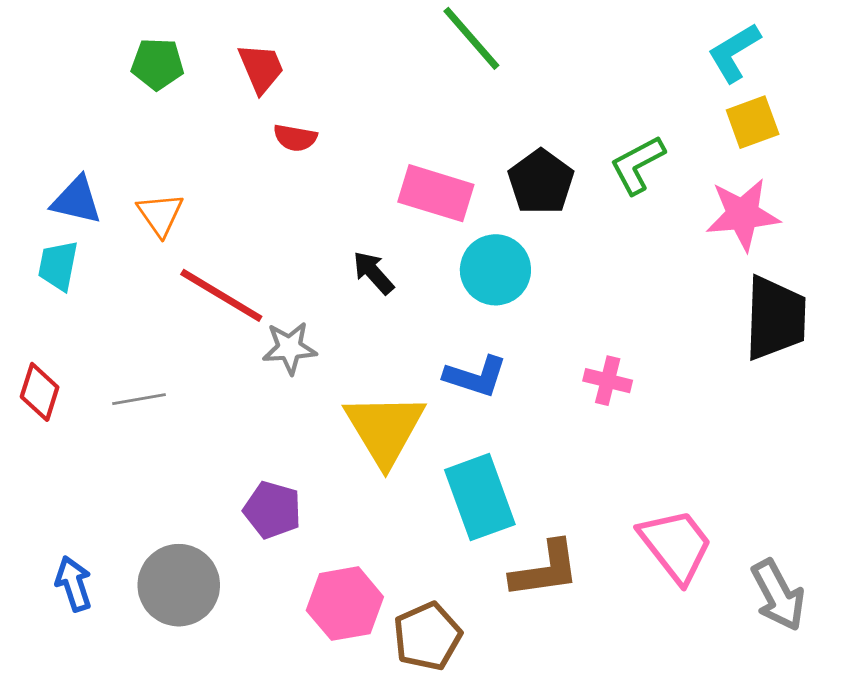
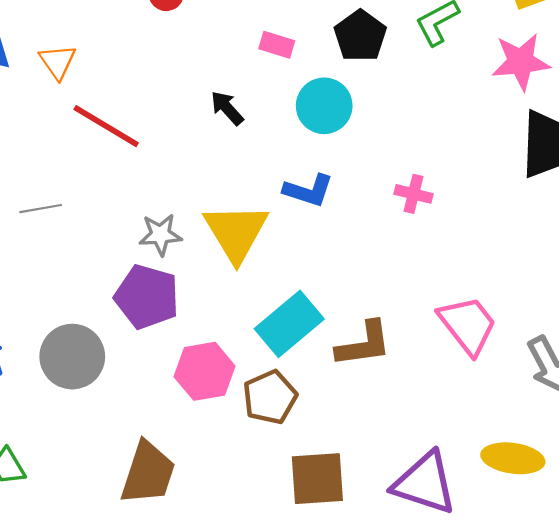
pink rectangle: (436, 193) -> (277, 45), size x0.6
gray star: (290, 348) -> (160, 235), moved
cyan rectangle: (480, 497) -> (289, 324), moved, turned 70
purple pentagon: (272, 510) -> (147, 297), size x1.4

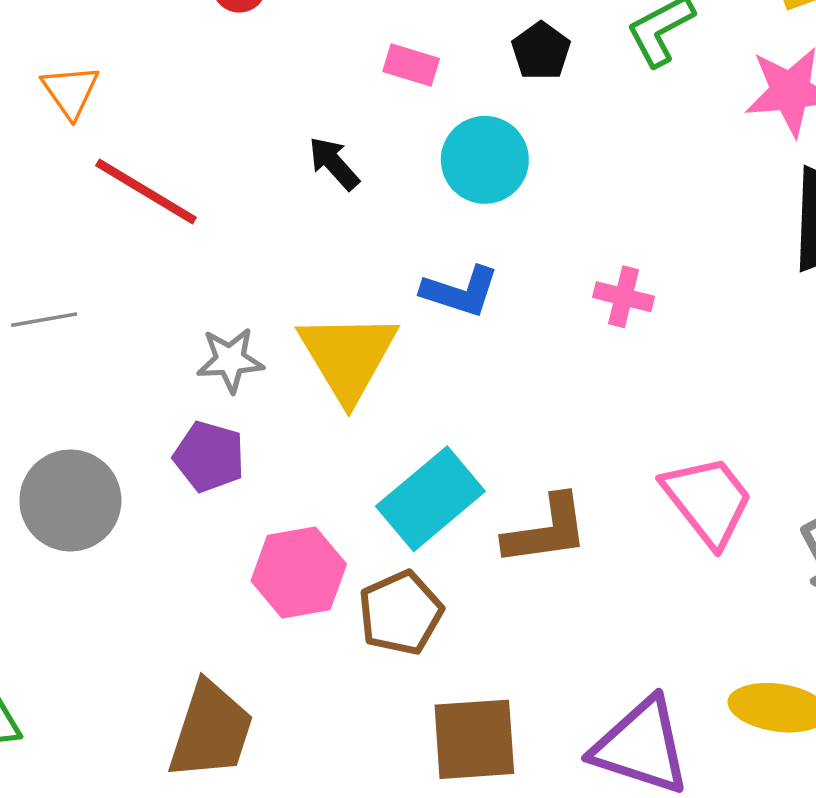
black pentagon: (360, 36) -> (541, 51), size x0.7
purple pentagon: (147, 297) -> (209, 457), size x0.7
gray circle: (72, 357) -> (70, 500), moved

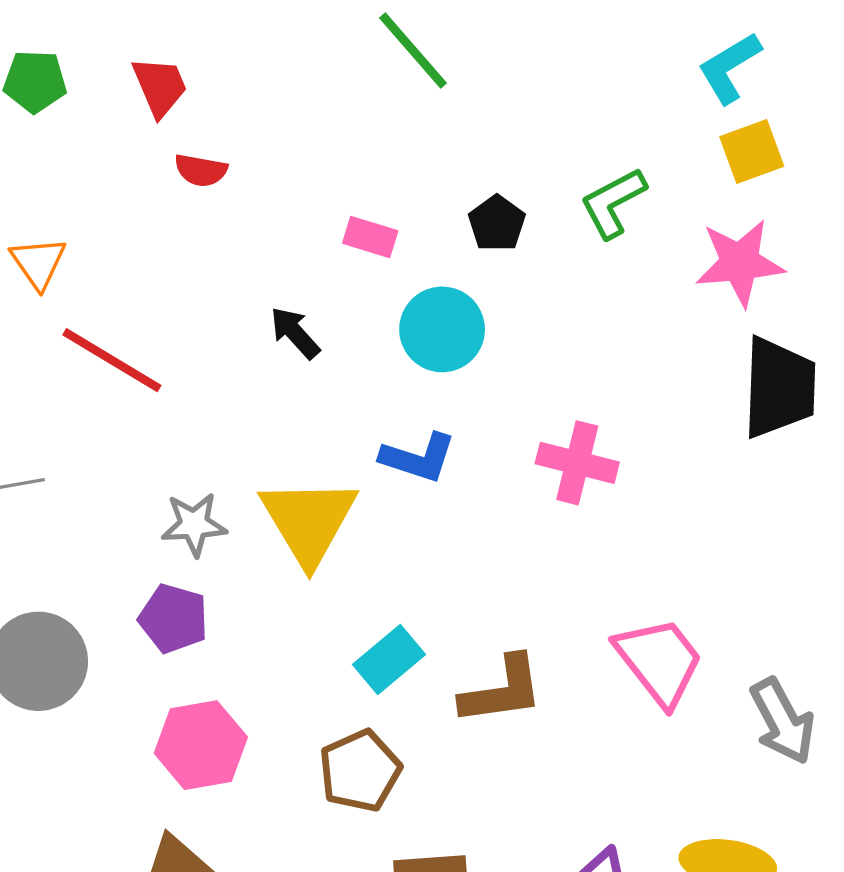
pink cross: (624, 297) -> (577, 463), size x1.4
cyan rectangle: (430, 499) -> (389, 660), size x0.7
pink hexagon: (299, 572) -> (201, 745), moved

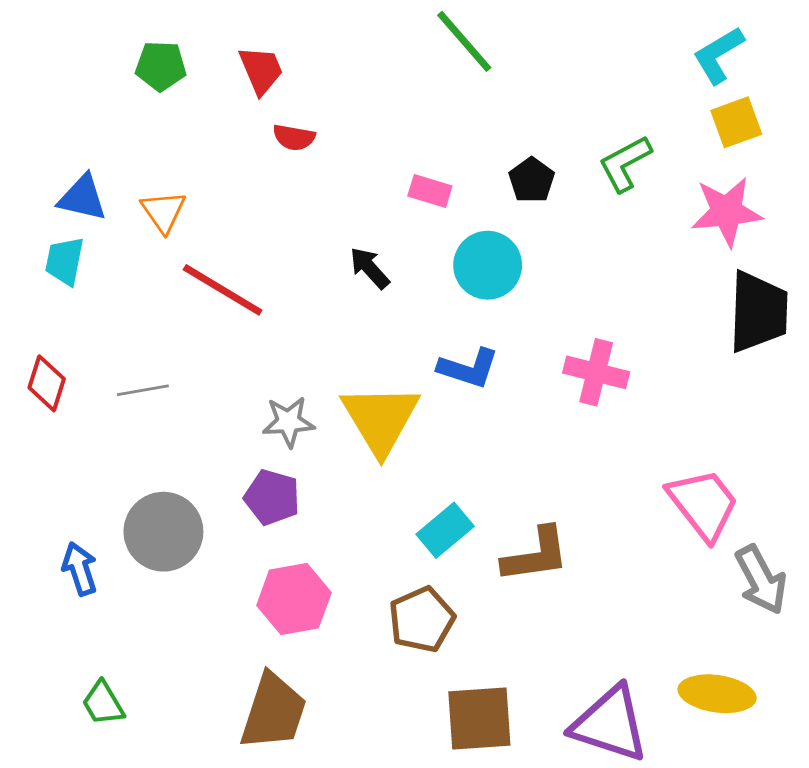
pink trapezoid: (659, 661) -> (703, 504), moved

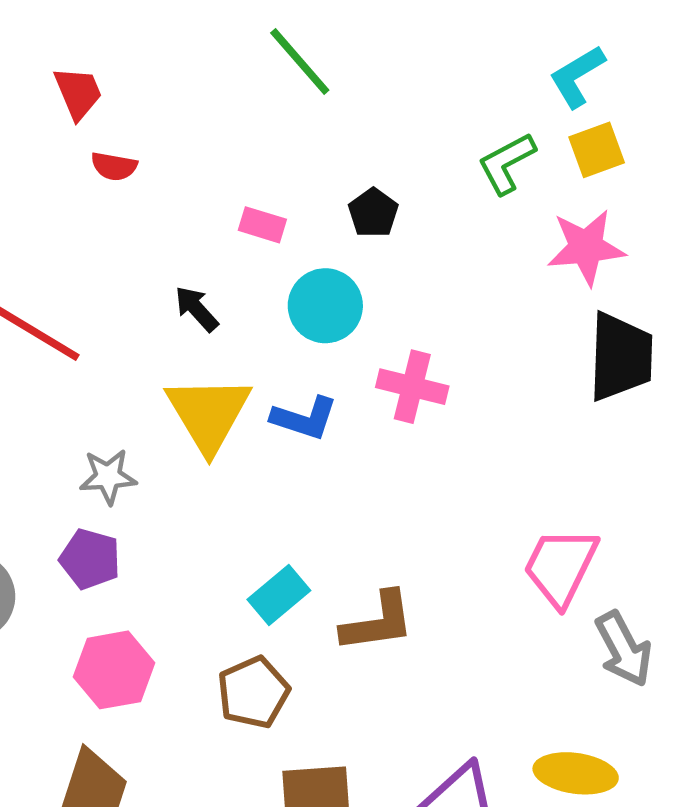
green L-shape: (625, 164) -> (507, 163), moved
pink cross: (596, 372) -> (412, 387), moved
yellow triangle: (380, 419) -> (208, 414), moved
pink trapezoid: (703, 504) -> (561, 567), turned -116

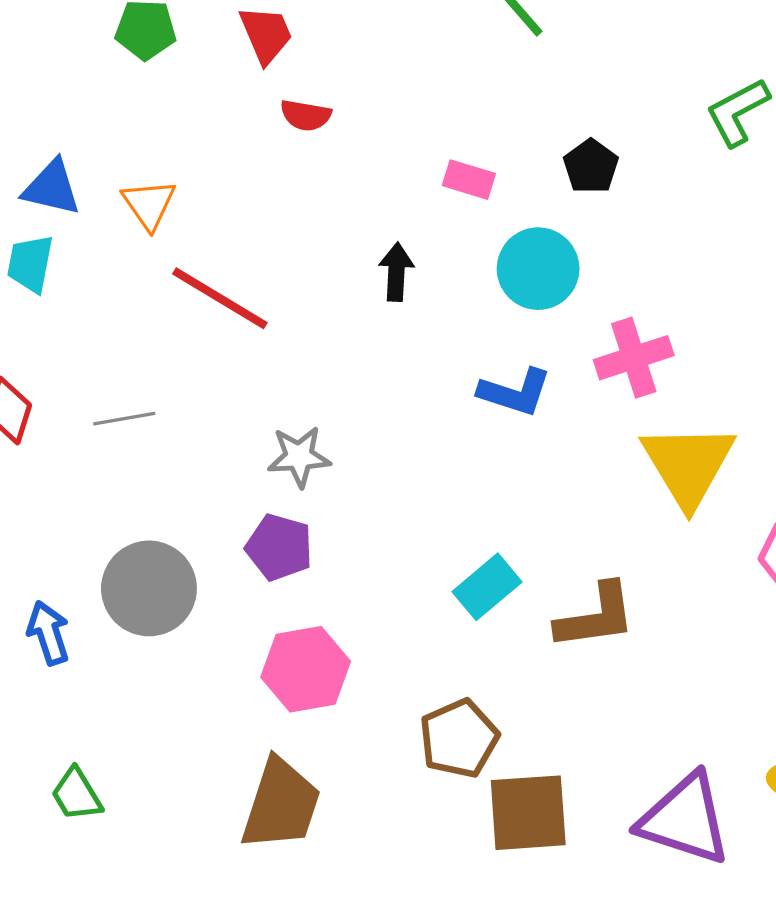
black arrow: (196, 309) -> (396, 272), turned 45
pink cross: (412, 387) -> (634, 358), turned -32
yellow triangle: (208, 414) -> (688, 465), moved
brown pentagon: (253, 692) -> (459, 738), moved

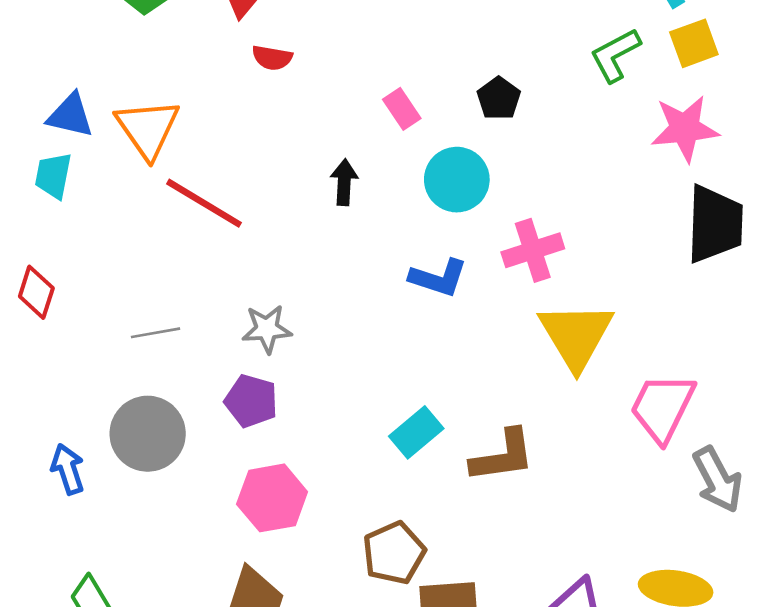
pink rectangle: (469, 180) -> (402, 109), turned 39
orange triangle: (149, 204) -> (148, 128), size x1.5
gray line: (124, 419) -> (155, 333), moved

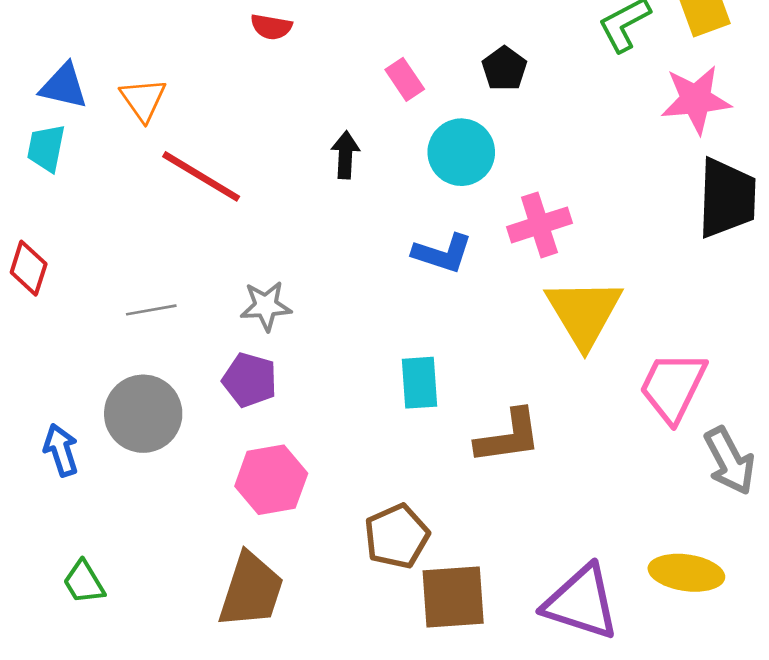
orange triangle: (148, 128) -> (143, 100), size x0.7
cyan rectangle: (416, 432) -> (419, 383), moved, turned -54

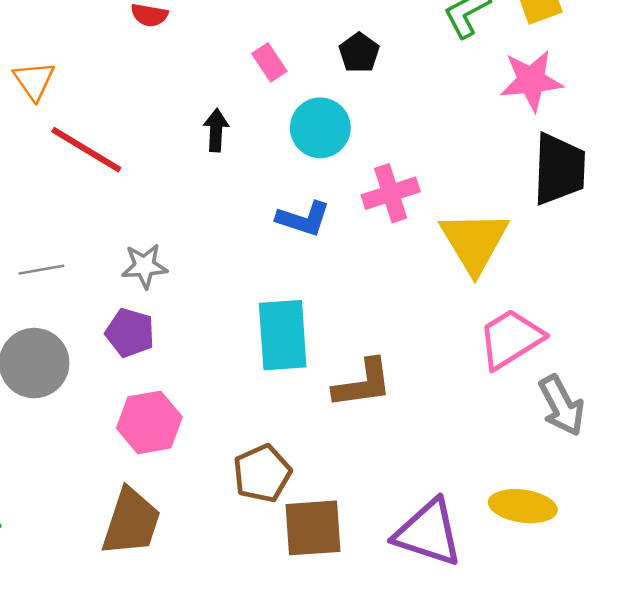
yellow triangle: (584, 313) -> (474, 242), moved
cyan rectangle: (419, 383) -> (283, 335), size x1.5
pink trapezoid: (673, 387) -> (511, 339), turned 32

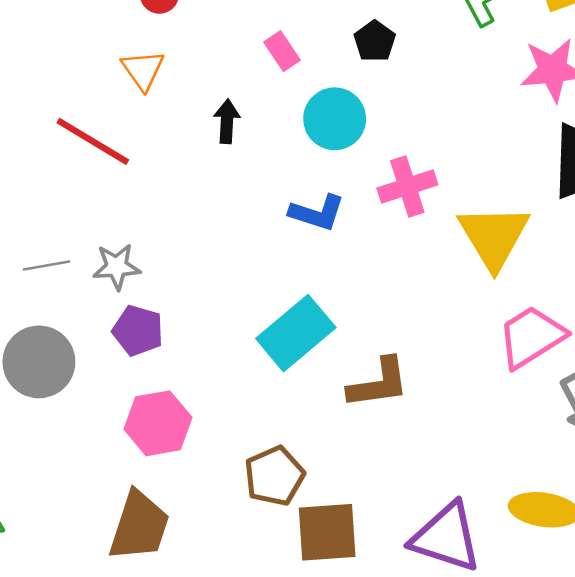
orange triangle: (34, 81) -> (143, 70), moved
gray star: (144, 266) -> (117, 267), moved
cyan rectangle: (283, 335) -> (296, 333), turned 54

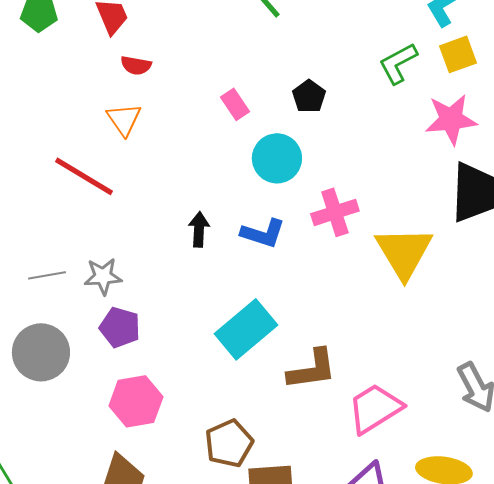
black arrow: (227, 121) -> (199, 229), moved
pink trapezoid: (531, 337) -> (375, 408), moved

